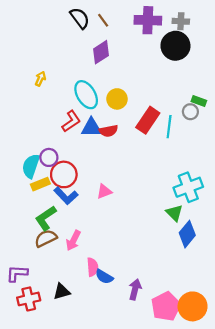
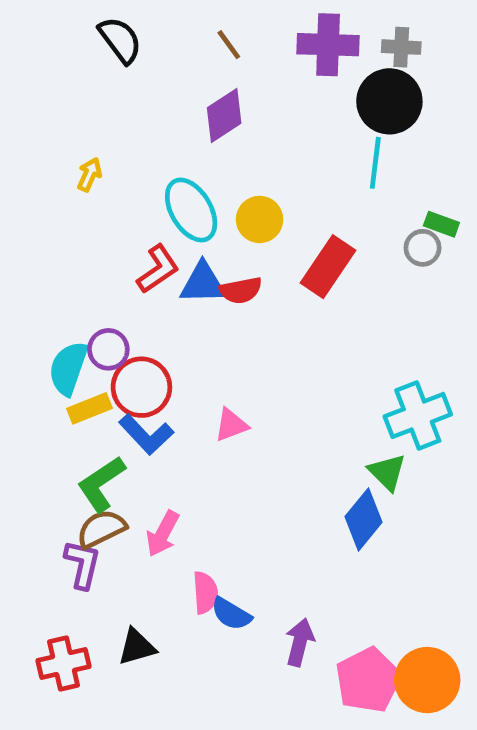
black semicircle: (80, 18) -> (120, 40), moved
cyan line: (169, 127) -> (375, 163), moved
blue diamond: (187, 234) -> (363, 519), moved
purple L-shape: (17, 273) -> (82, 564), moved, turned 100

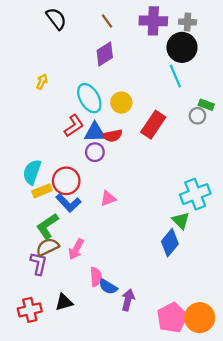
cyan line: (375, 163) -> (175, 76), turned -30
purple circle: (108, 349) -> (95, 152), moved
purple arrow: (300, 642) -> (128, 300), moved

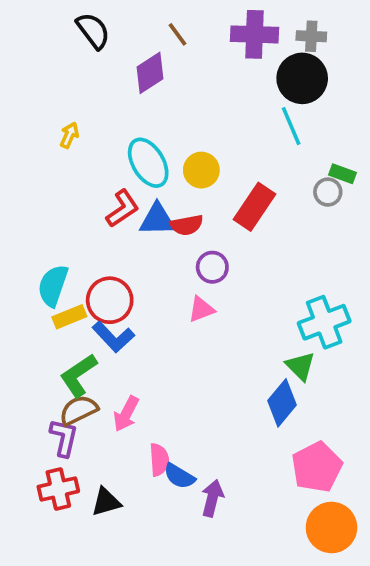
purple diamond: (105, 54) -> (150, 73), moved
purple circle: (95, 152) -> (212, 267), moved
pink triangle: (108, 198) -> (201, 309), moved
red cross: (30, 310) -> (58, 489), moved
pink pentagon: (172, 318) -> (317, 467), moved

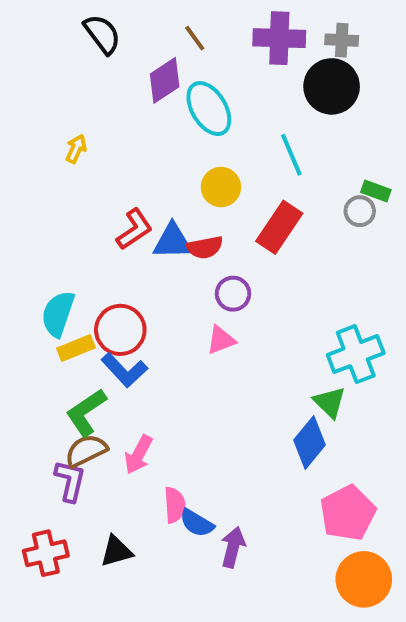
cyan line: (291, 126) -> (291, 155), moved
cyan ellipse: (148, 163) -> (209, 109), moved
red cross: (58, 489) -> (46, 553), moved

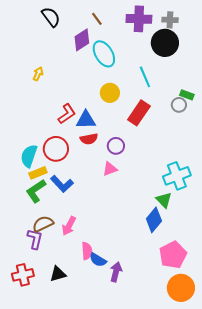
red semicircle: (205, 247) -> (89, 139), moved
red circle: (120, 330) -> (56, 149), moved
green L-shape: (86, 412) -> (36, 191), moved

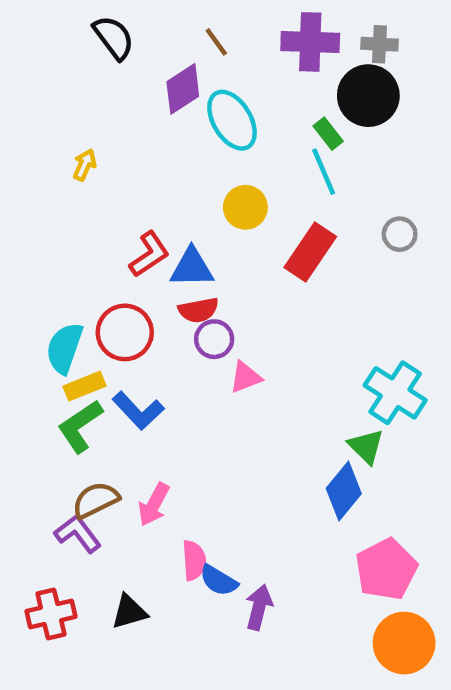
green rectangle: (187, 95) -> (328, 134), moved, turned 32
purple circle: (116, 146) -> (214, 339), moved
cyan cross: (177, 176) -> (395, 393), turned -36
purple L-shape: (35, 239) -> (78, 534), turned -50

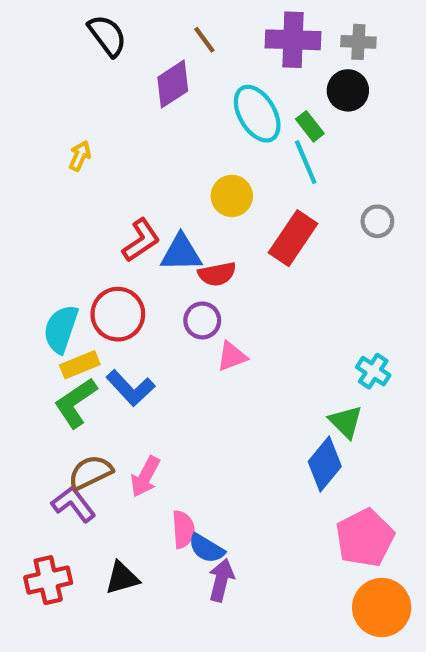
black circle: (368, 96) -> (348, 90), size x0.7
cyan ellipse: (232, 120) -> (257, 114), moved
red semicircle: (198, 310) -> (217, 274), moved
cyan cross: (395, 393) -> (373, 371), size x0.6
purple arrow: (259, 607) -> (221, 580), moved

